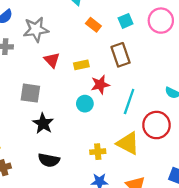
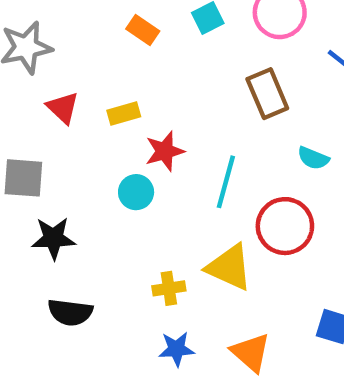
brown rectangle: (120, 55) -> (267, 94), moved
black star: (43, 123) -> (53, 238), turned -30

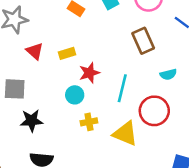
cyan semicircle: (313, 158) -> (168, 74), turned -35
yellow cross: (169, 288) -> (89, 122), moved

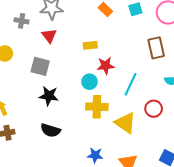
red triangle: (35, 51) -> (49, 36), moved
red circle: (154, 111) -> (154, 109), size x0.7
yellow cross: (89, 122) -> (97, 107), size x1.5

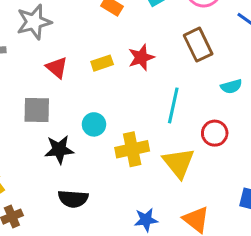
red triangle: (49, 36) -> (57, 68), moved
red star: (106, 66) -> (141, 57), moved
cyan circle: (89, 82) -> (94, 124), moved
yellow triangle: (125, 123) -> (179, 163), turned 30

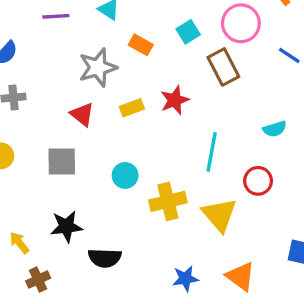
gray star: (34, 22) -> (98, 68), moved
brown rectangle: (198, 45) -> (223, 67), moved
black star: (59, 150) -> (66, 226), moved

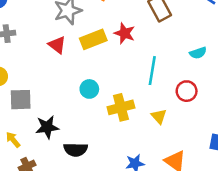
red star: (175, 100) -> (125, 33), turned -30
yellow rectangle: (132, 108) -> (93, 39), size x1.5
gray square: (62, 162) -> (21, 100), moved
yellow triangle: (219, 215) -> (159, 116), size x0.6

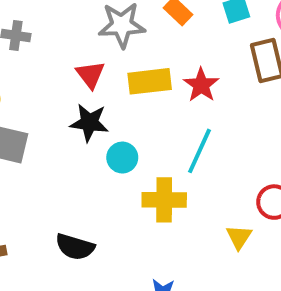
cyan line: (152, 71) -> (199, 151), moved
yellow triangle: (159, 116) -> (239, 237), moved
black star: (47, 127) -> (89, 123), moved

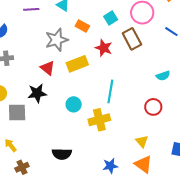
red star: (201, 85) -> (104, 48), moved
black star: (89, 123) -> (37, 93), moved
yellow triangle: (239, 237) -> (142, 141), moved

